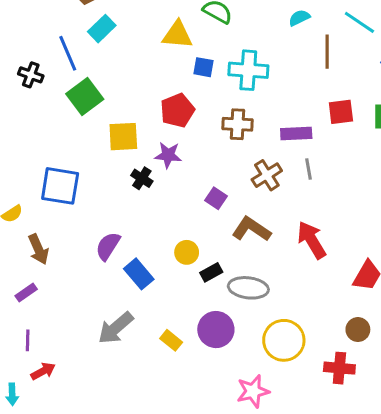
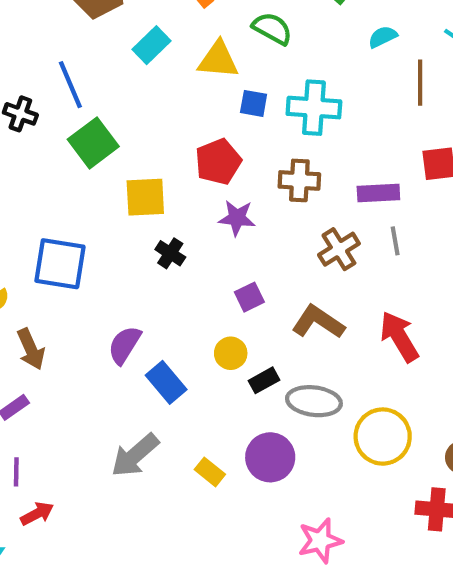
cyan rectangle: (102, 29) -> (152, 45), moved
purple star: (168, 155) -> (237, 218), moved
purple square: (216, 198) -> (249, 297), moved, turned 30
yellow circle: (284, 340) -> (383, 437), moved

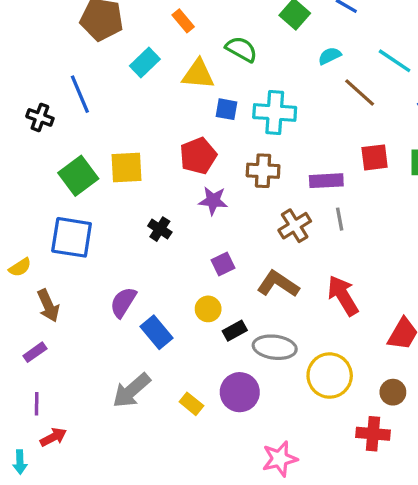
brown line: (420, 83) -> (360, 93), turned -48
green square: (93, 143) -> (78, 176), moved
yellow square: (145, 197) -> (127, 167), moved

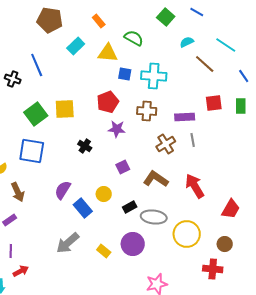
yellow circle: (208, 309) -> (104, 194), moved

